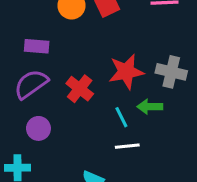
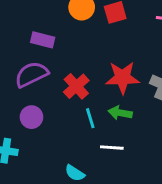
green arrow: (150, 107) -> (120, 113), moved
cyan line: (121, 117) -> (90, 118), moved

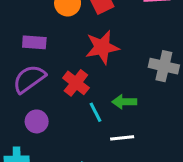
red star: (122, 78) -> (102, 47), moved

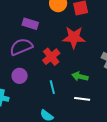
cyan line: (95, 112) -> (52, 87), moved
white line: (122, 138) -> (82, 99), moved

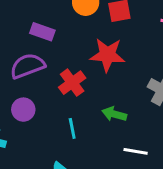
white line: (82, 99) -> (136, 151), moved

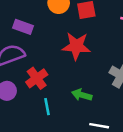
red cross: (72, 83) -> (37, 78), moved

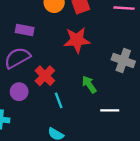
green arrow: (82, 95) -> (89, 85), turned 48

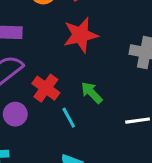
green arrow: (89, 85) -> (92, 93), moved

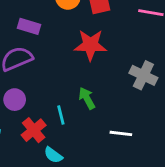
red cross: (46, 88) -> (34, 130), moved

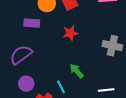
purple rectangle: (29, 26) -> (32, 23), moved
red star: (90, 45) -> (70, 33), size x0.7

